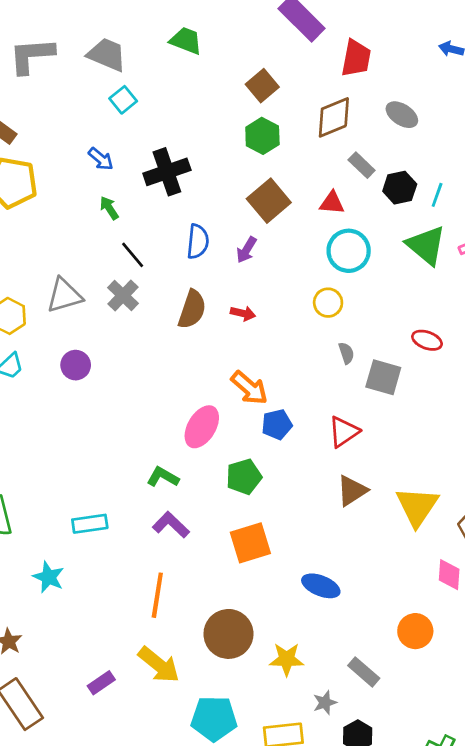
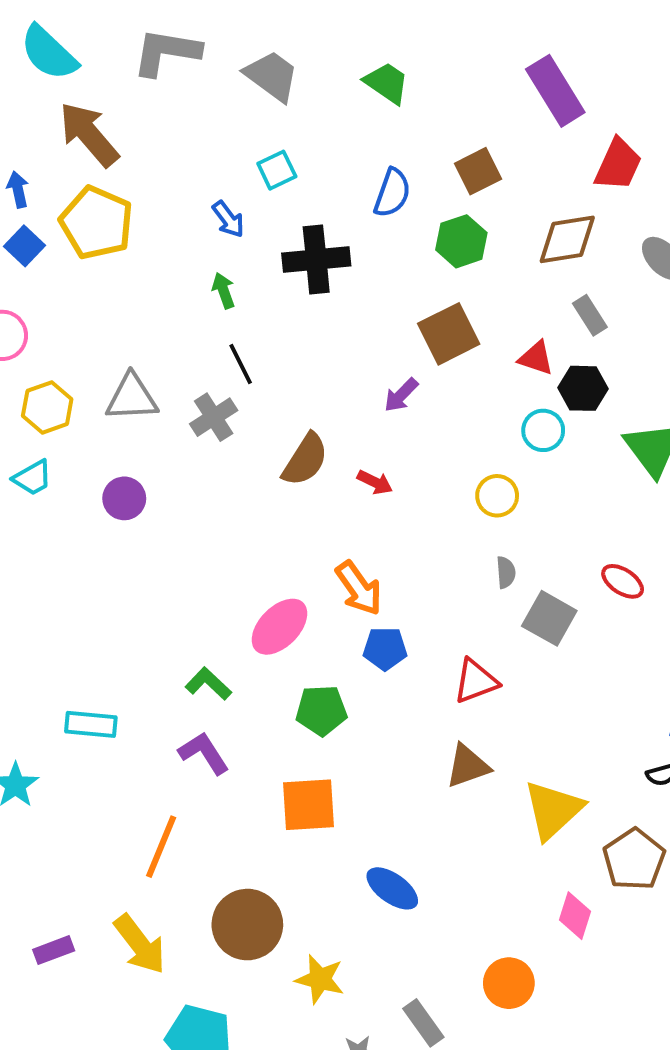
cyan square: (123, 100) -> (277, 170), moved
black hexagon: (400, 188) -> (583, 388), moved
blue semicircle: (198, 242) -> (392, 193), moved
cyan circle: (349, 251) -> (543, 430), size x0.7

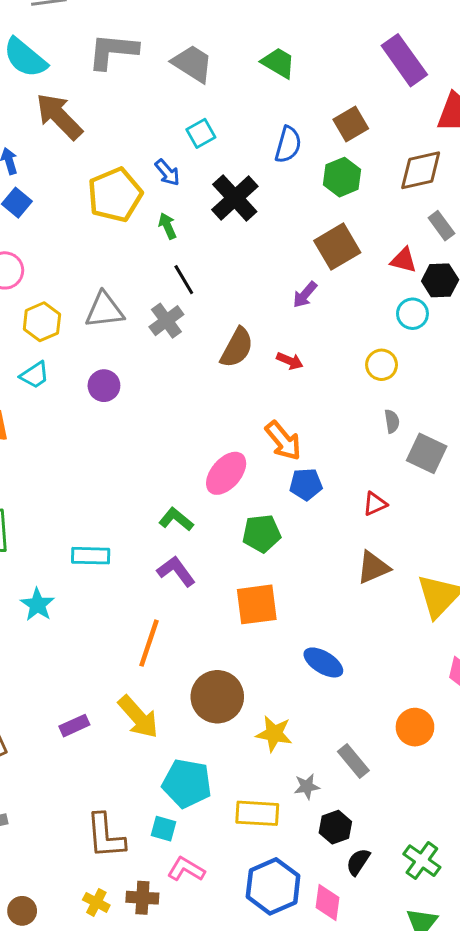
yellow pentagon: (96, 223) -> (115, 195), moved, turned 30
black cross: (316, 259) -> (235, 198), turned -33
red triangle: (476, 681) -> (375, 504), size x0.7

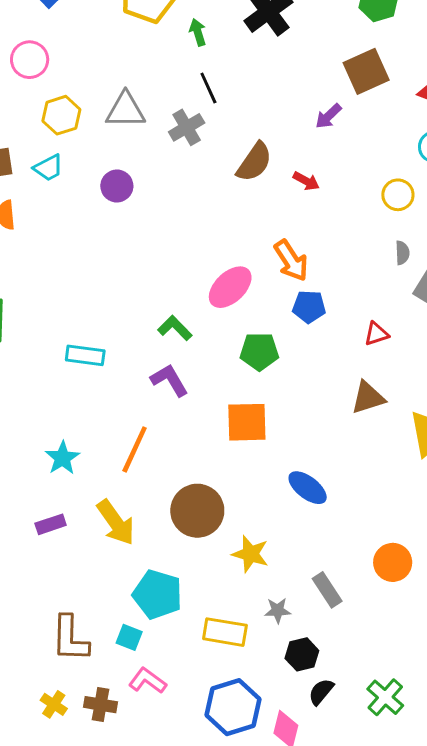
cyan star: (38, 605) -> (62, 458), moved

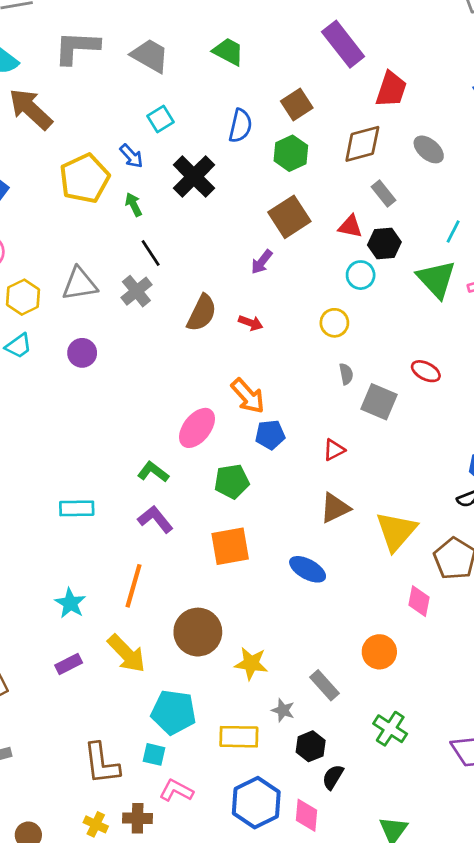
blue ellipse: (308, 488) -> (308, 569), moved
gray star: (278, 610) -> (283, 710), turned 30
green cross: (385, 697) -> (390, 729), moved

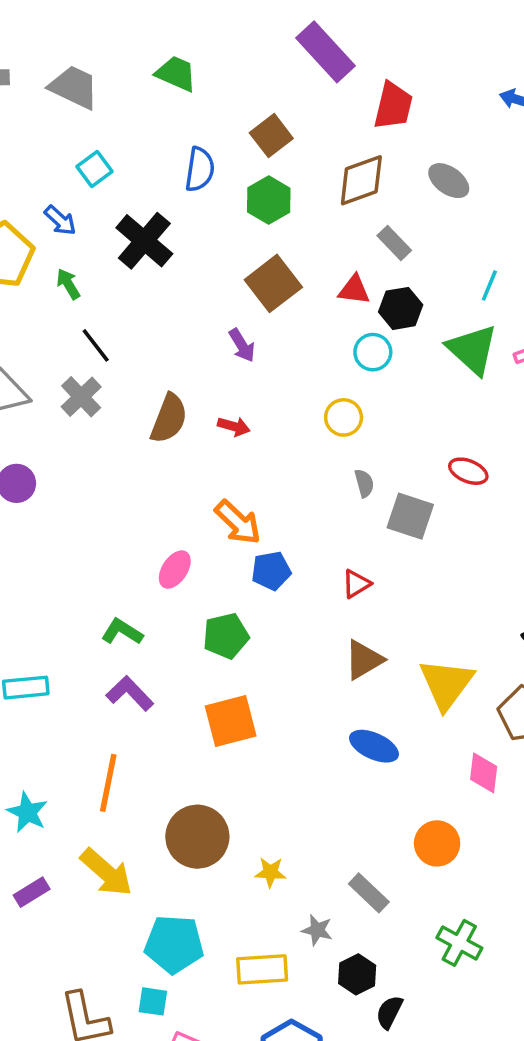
purple arrow: (262, 262) -> (242, 345), turned -65
pink ellipse: (197, 428) -> (175, 570), size x0.7
blue ellipse: (308, 569) -> (374, 746), moved
yellow star: (251, 664) -> (270, 872), size x0.7

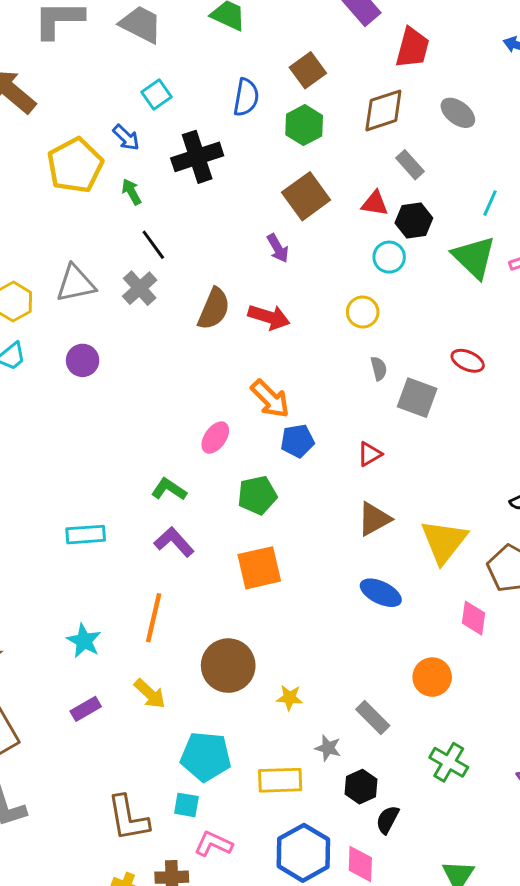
black cross: (144, 241) -> (197, 157), turned 30
red arrow: (234, 426) -> (269, 317), size x1.5
yellow arrow: (106, 872) -> (150, 694), size x0.7

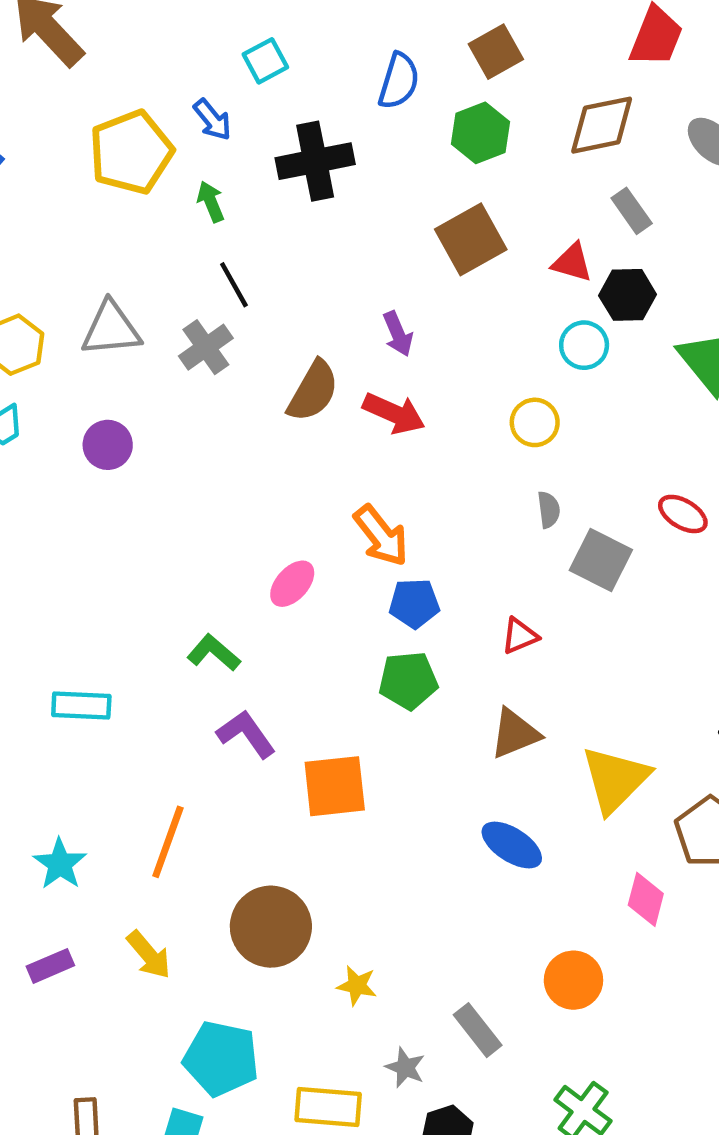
purple arrow: (278, 248) -> (398, 334), moved
green pentagon: (257, 495) -> (408, 680), moved
purple L-shape: (174, 542) -> (246, 734), moved

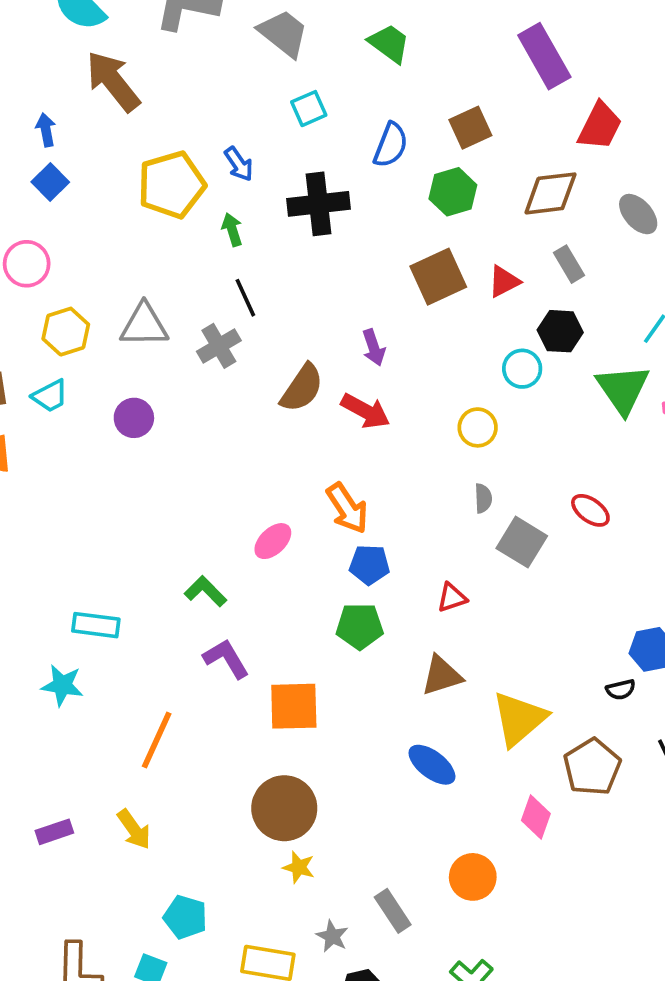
cyan square: (265, 61) -> (309, 109), moved
red triangle: (572, 263) -> (504, 281), moved, turned -48
cyan star: (60, 864) -> (62, 685), moved, turned -30
brown circle: (271, 927) -> (284, 808), moved
cyan pentagon: (221, 1059) -> (185, 917), size x0.7

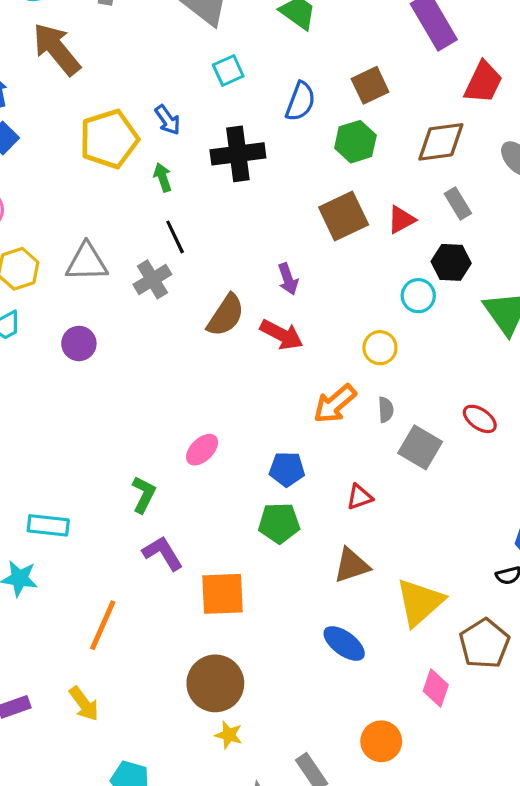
orange arrow: (347, 508) -> (335, 404), moved, turned 84
green L-shape: (205, 591) -> (144, 495), turned 72

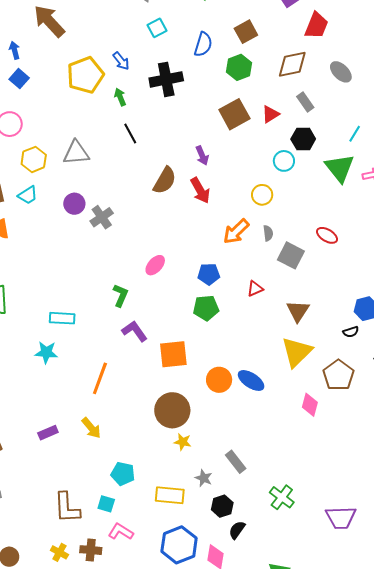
gray cross: (152, 279) -> (102, 217), moved
red arrow: (282, 335) -> (200, 190), turned 36
brown triangle: (352, 565) -> (298, 311), moved, turned -35
orange circle: (381, 741) -> (219, 380), moved

